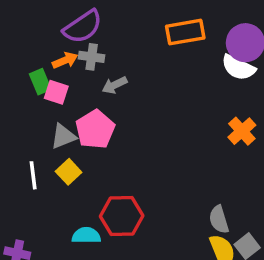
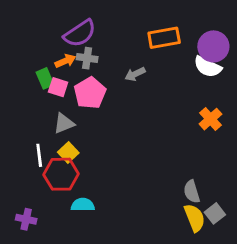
gray arrow: (115, 85) -> (135, 74), moved
pink pentagon: (95, 129) -> (90, 93), moved
red hexagon: (122, 216) -> (61, 174), moved

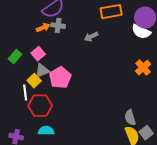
green rectangle: (45, 78) -> (15, 57), moved, turned 64
pink square: (58, 87) -> (38, 54), moved, turned 32
pink pentagon: (90, 93) -> (60, 78), moved
yellow square: (68, 152) -> (34, 81), moved
cyan semicircle: (83, 205) -> (46, 131), moved

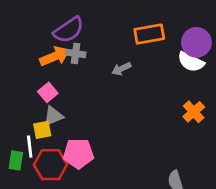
orange arrow: (43, 28) -> (55, 56), size x1.5
green rectangle: (15, 57) -> (16, 160), moved, turned -32
pink pentagon: (60, 78) -> (78, 153), moved, turned 30
yellow square: (34, 81) -> (42, 130), turned 32

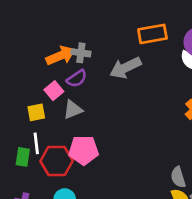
purple semicircle: (69, 30) -> (77, 79), moved, size x0.7
gray arrow: (121, 69) -> (125, 68), size x1.6
gray triangle: (53, 116) -> (73, 110), moved
yellow square: (42, 130) -> (36, 112), moved

